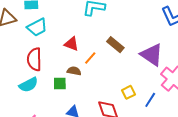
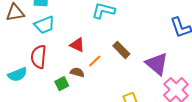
green square: (60, 84) -> (62, 84), turned -32
cyan semicircle: (29, 85) -> (17, 74), moved

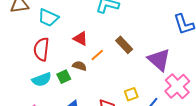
cyan trapezoid: (44, 25) -> (48, 18), turned 45
cyan semicircle: (17, 74) -> (42, 80), moved

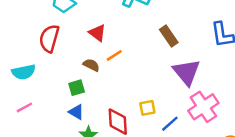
brown rectangle: (124, 45) -> (169, 36), moved
green square: (64, 77) -> (77, 88), moved
cyan semicircle: (42, 80) -> (24, 72), moved

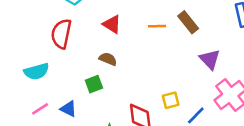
orange line: (114, 55) -> (157, 26), moved, turned 35
purple triangle: (187, 72) -> (210, 59), size x0.7
blue triangle: (76, 112) -> (68, 109), moved

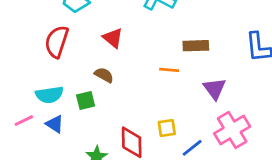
brown rectangle: (188, 22) -> (196, 46), turned -60
orange line: (157, 26) -> (169, 70), moved
cyan semicircle: (36, 71) -> (49, 95), moved

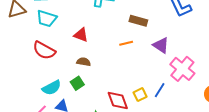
red semicircle: (57, 42) -> (44, 50), turned -60
brown rectangle: (196, 46) -> (138, 21), turned 36
yellow square: (167, 128) -> (140, 95), moved

